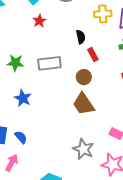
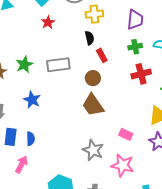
yellow cross: (103, 14) -> (94, 14), moved
green star: (15, 63) -> (24, 64), turned -30
blue semicircle: (21, 137) -> (31, 139), turned 40

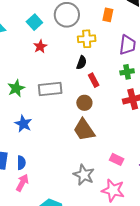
black semicircle: (89, 38) -> (81, 63), turned 32
pink arrow: (22, 164) -> (22, 183), moved

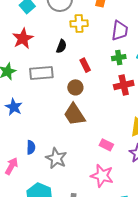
red star: (40, 46) -> (23, 38), moved, size x1.5
black semicircle: (81, 63) -> (61, 46), moved
blue semicircle: (21, 163) -> (31, 147), moved
gray star: (84, 175) -> (56, 158), moved

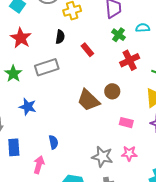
green cross: (119, 58) -> (118, 35), turned -32
brown circle: (75, 87) -> (112, 91), moved
gray star: (56, 158) -> (102, 157), moved
pink star: (102, 176) -> (129, 153), size x0.7

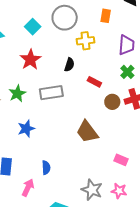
red rectangle: (87, 50) -> (94, 82), turned -32
brown circle: (112, 91) -> (112, 102), moved
blue star: (28, 107) -> (26, 129), turned 30

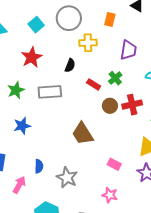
green cross: (127, 72) -> (115, 78), moved
gray star: (92, 190) -> (67, 178), moved

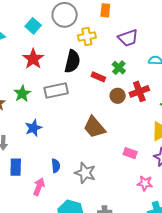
purple trapezoid: (128, 50) -> (128, 38), turned 70
black semicircle: (70, 65) -> (72, 61), size x1.6
pink star: (110, 195) -> (145, 183), moved

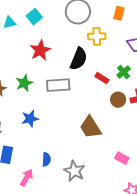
cyan square: (33, 26) -> (34, 17), moved

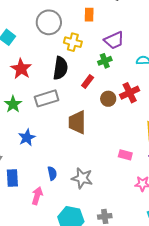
yellow cross: (97, 36) -> (73, 42), turned 30
green cross: (124, 72) -> (105, 61), moved, turned 32
red rectangle: (102, 78) -> (88, 81), turned -72
brown trapezoid: (90, 127) -> (77, 122), moved, turned 45

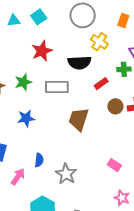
black semicircle: (60, 68) -> (79, 63), turned 60

